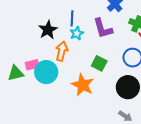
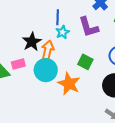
black star: (48, 30) -> (32, 42), moved
cyan circle: (46, 72) -> (46, 70), moved

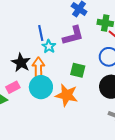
purple L-shape: (89, 27) -> (73, 35), turned -75

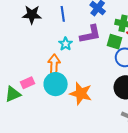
blue line: (41, 33) -> (63, 14), moved
black star: (21, 63) -> (32, 15), moved, turned -30
green square: (78, 70) -> (115, 42), moved

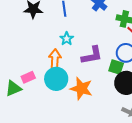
purple L-shape: (90, 34) -> (92, 55), moved
green square: (115, 42) -> (116, 67), moved

